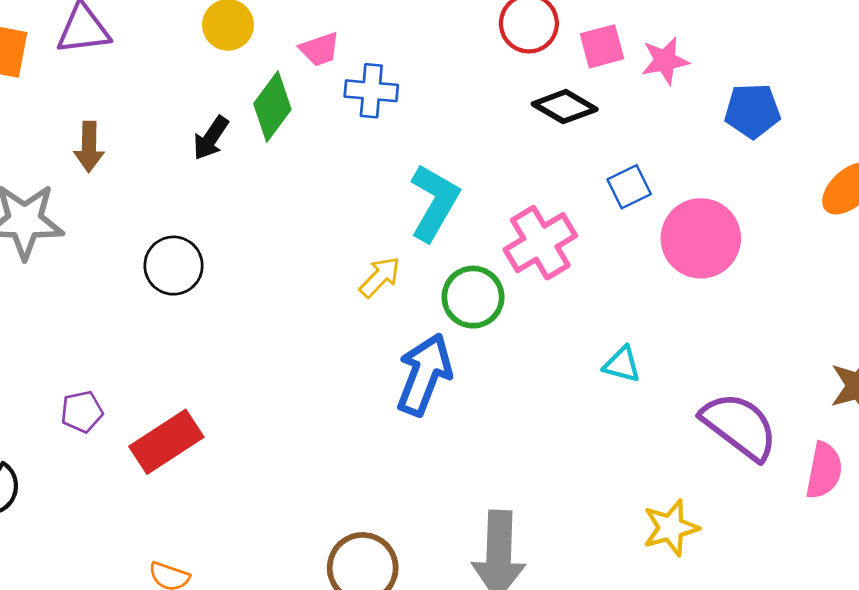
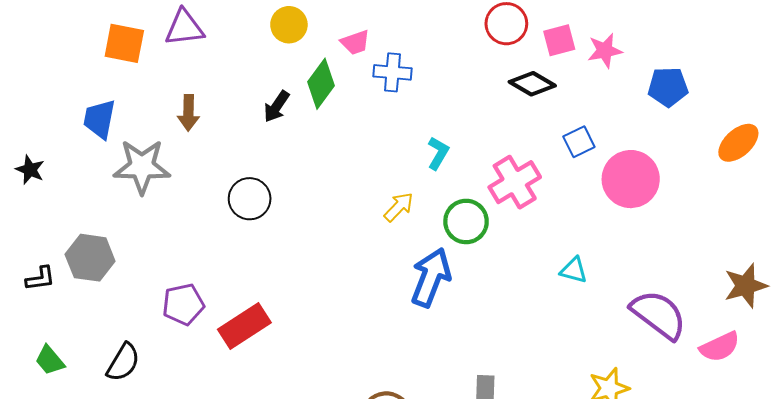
cyan L-shape: (434, 203) -> (438, 153), size x0.6
purple pentagon: (82, 412) -> (183, 304), size x1.4
pink semicircle: (824, 470) -> (720, 347), turned 54

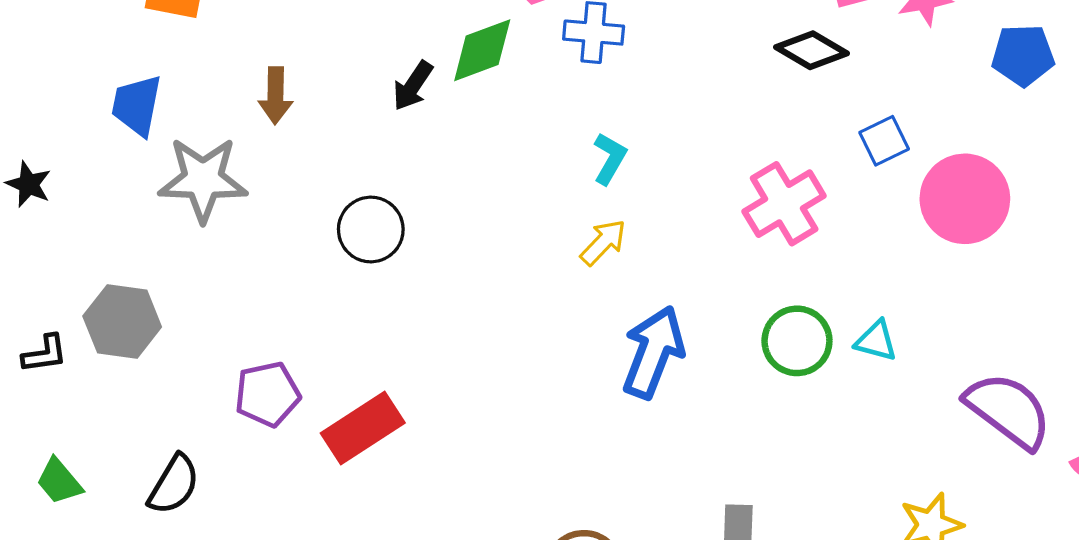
green diamond: (321, 84) -> (482, 50), turned 33
cyan L-shape: (438, 153) -> (610, 158), moved
green circle: (466, 221) -> (797, 341), moved

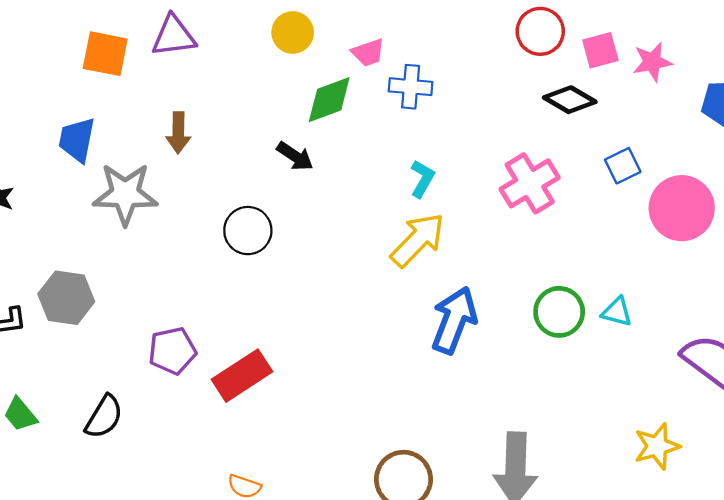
black arrow: (413, 86) -> (295, 156), moved, turned -90
pink cross: (784, 204) -> (530, 183), moved
yellow arrow: (603, 242) -> (418, 240), size x1.6

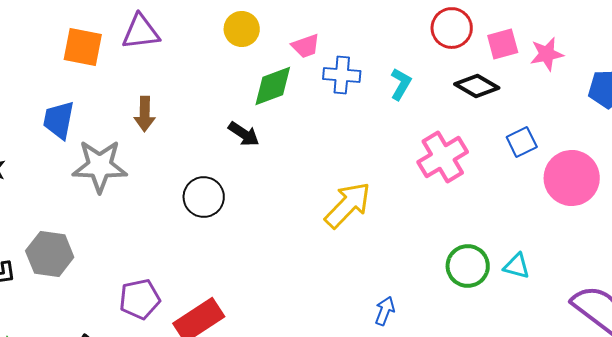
cyan L-shape: (422, 179) -> (401, 84), moved
blue arrow: (454, 320) -> (385, 311), moved, size x0.5

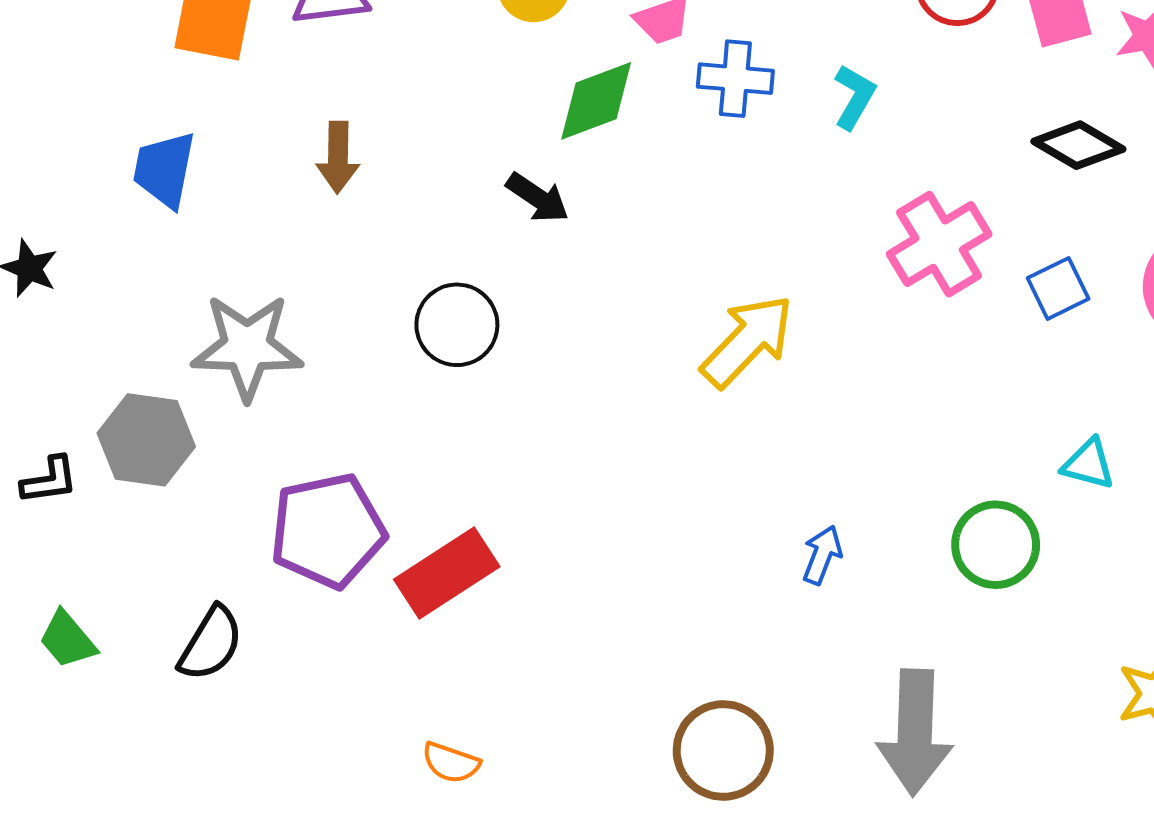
black diamond: (477, 86) -> (1078, 145), moved
blue square: (522, 142) -> (1058, 288), moved
gray star: (100, 166) -> (247, 347), moved
green circle: (468, 266) -> (996, 545), moved
purple pentagon: (140, 299) -> (328, 531), size x1.4

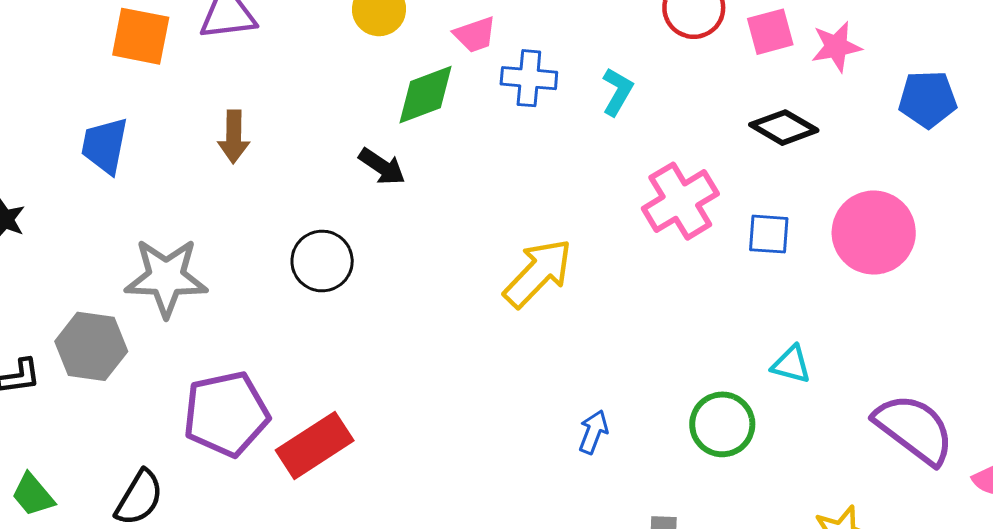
blue square: (1058, 288) -> (769, 234), turned 30

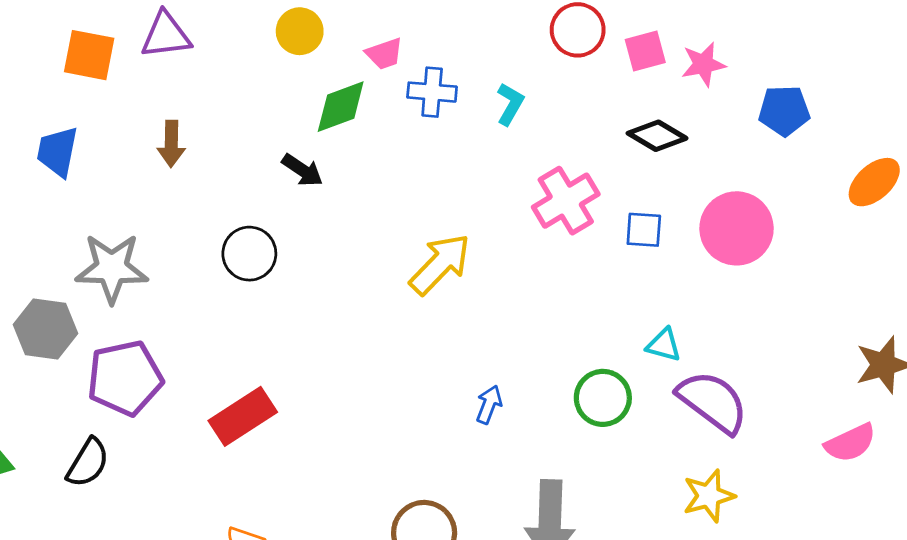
purple pentagon: (226, 414) -> (125, 378), moved
purple semicircle: (914, 429) -> (713, 402), moved

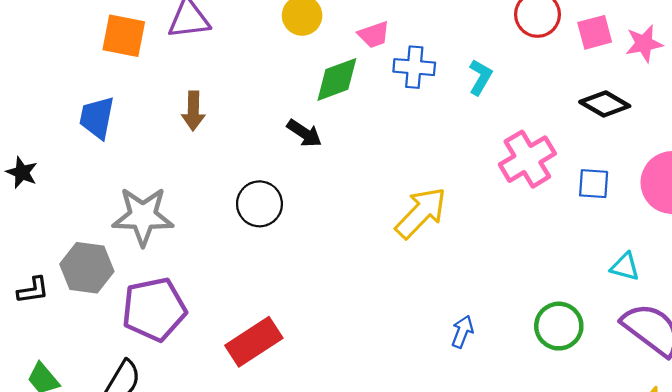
cyan triangle: (664, 345) -> (625, 267), moved

